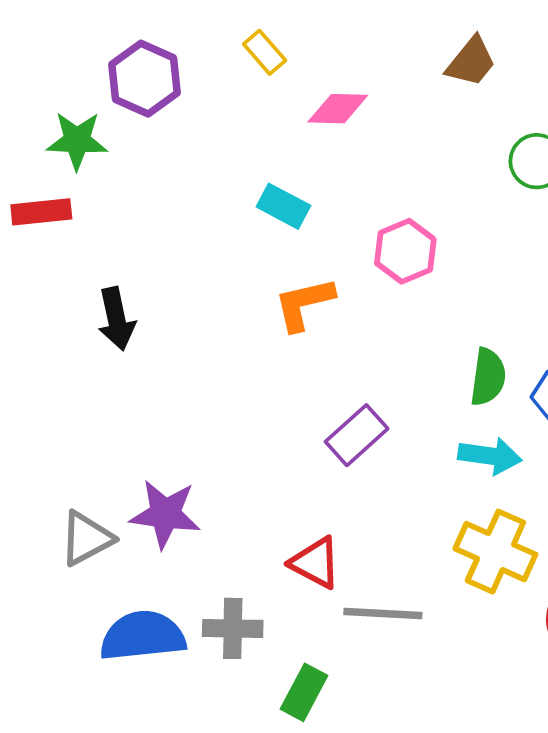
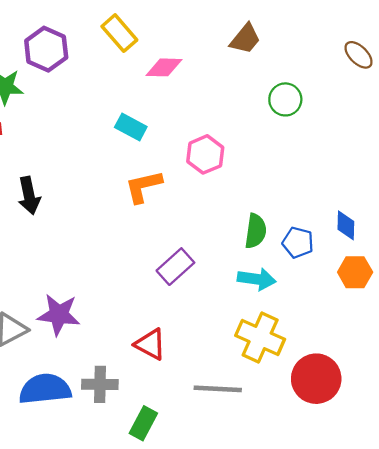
yellow rectangle: (265, 52) -> (119, 33), size x1.4
gray line: (383, 613) -> (218, 389), moved

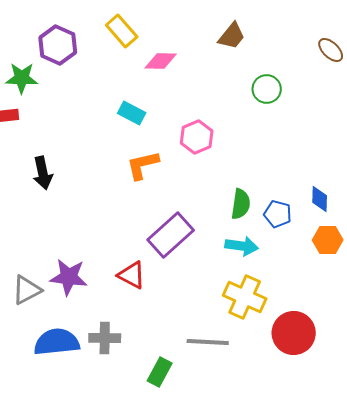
purple rectangle: (175, 267) -> (171, 235), size x1.4
red triangle: (150, 344) -> (132, 275), moved
green rectangle: (143, 423) -> (160, 372), moved

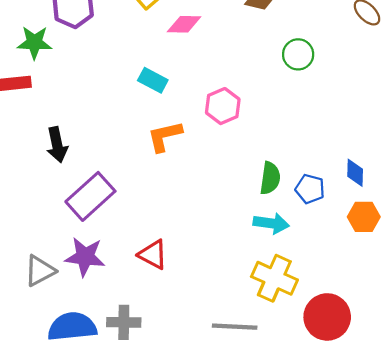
purple rectangle: (171, 235) -> (90, 196), moved

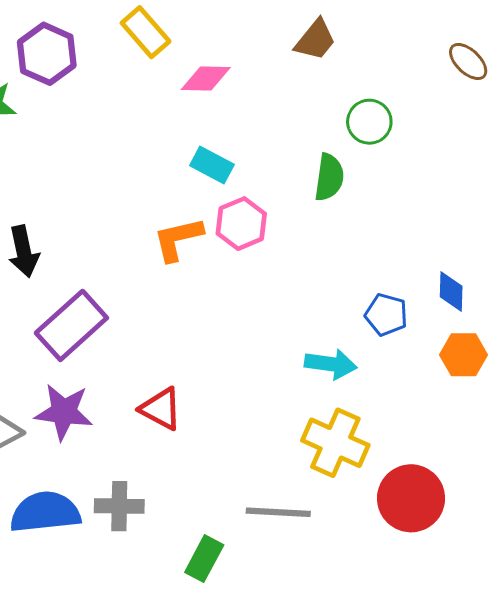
cyan rectangle: (153, 80) -> (212, 165), moved
pink hexagon: (223, 106) -> (241, 224), moved
green semicircle: (270, 178) -> (329, 177), moved

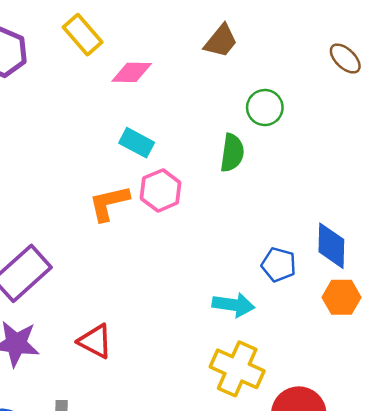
blue diamond: (451, 291) -> (331, 246), size x1.4

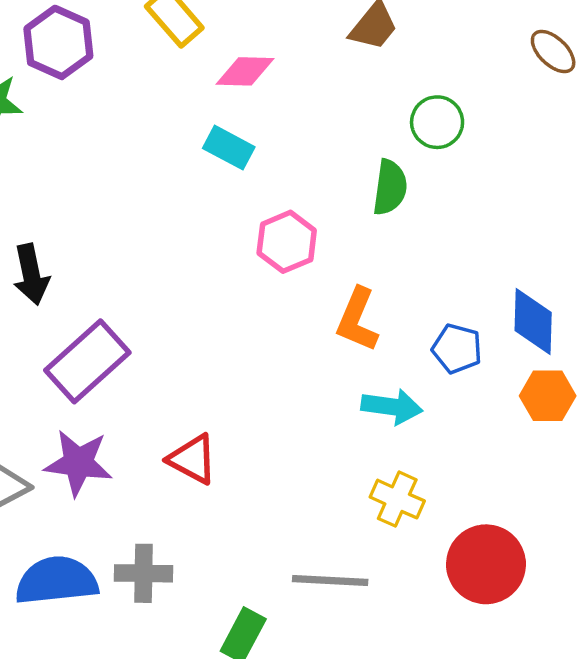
cyan rectangle: (137, 143) -> (229, 148), moved
orange L-shape: (109, 203) -> (357, 320), moved, turned -54
yellow cross: (237, 369) -> (397, 499), size x0.7

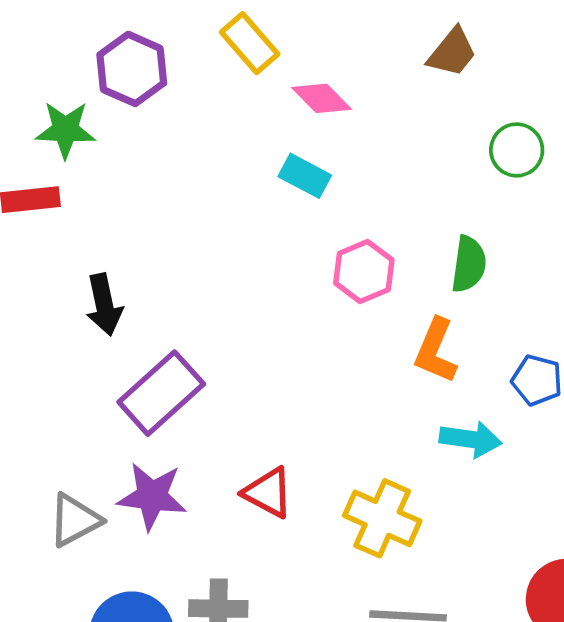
pink diamond: (245, 71) -> (321, 98), turned 44
green semicircle: (390, 187) -> (469, 264), moved
yellow cross: (397, 499) -> (382, 518), moved, size x1.4

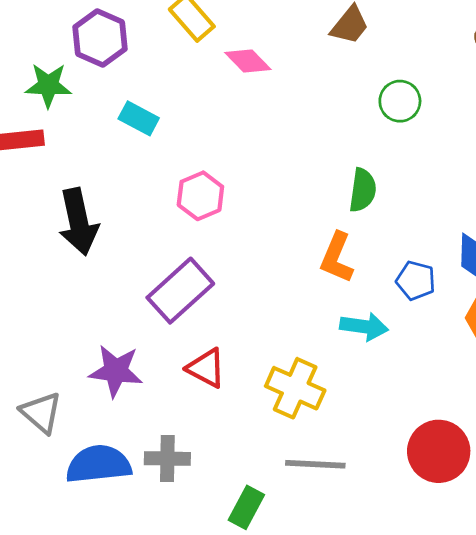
cyan rectangle: (305, 176) -> (139, 118), moved
pink hexagon: (364, 272) -> (200, 196), moved
black arrow: (104, 305) -> (78, 222), size x1.4
purple rectangle: (161, 393) -> (180, 291), moved
gray triangle: (75, 520) -> (41, 413), moved, turned -51

